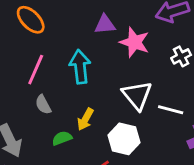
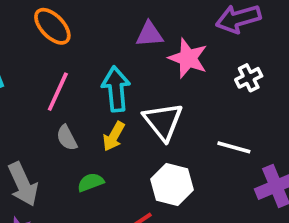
white triangle: (137, 95) -> (163, 121), moved
yellow arrow: (85, 119) -> (114, 136), moved

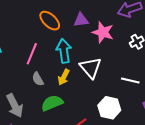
orange ellipse: (52, 26) -> (50, 21), moved
green semicircle: (91, 182) -> (52, 103), size x1.5
white hexagon: (172, 185) -> (109, 108), moved

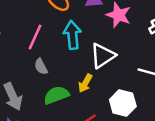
white triangle: (91, 68) -> (103, 56), turned 35
yellow arrow: (64, 77) -> (85, 83), moved

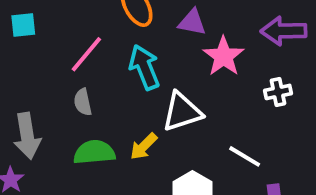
cyan arrow: (72, 35) -> (144, 67), turned -32

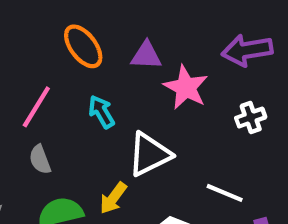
cyan arrow: (144, 67) -> (101, 112), size x0.7

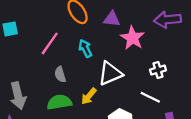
white cross: (251, 118) -> (158, 70), moved
gray semicircle: (40, 159) -> (60, 74), moved

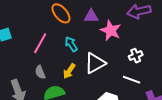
gray semicircle: (60, 74) -> (40, 72), moved
yellow arrow: (89, 96) -> (69, 71), moved

